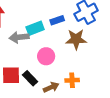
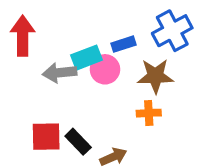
pink circle: (46, 56) -> (105, 69), moved
orange cross: (72, 80) -> (149, 113), moved

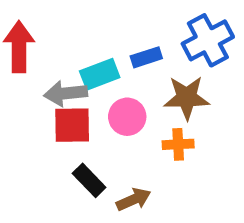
pink circle: (105, 69) -> (127, 117), moved
red square: (46, 137) -> (72, 125), moved

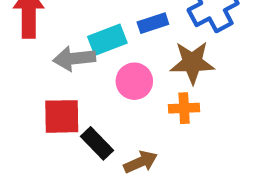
red square: (72, 125) -> (62, 116), moved

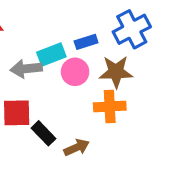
pink circle: (134, 81) -> (75, 72), moved
orange cross: (184, 108) -> (110, 107), size x1.4

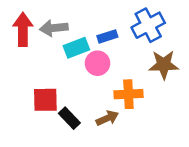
gray arrow: (26, 69) -> (54, 28), moved
brown star: (116, 72) -> (164, 65), moved
brown arrow: (77, 147) -> (107, 118), moved

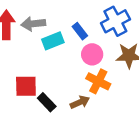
blue rectangle: (107, 36) -> (80, 31), turned 70
pink circle: (97, 63) -> (92, 54), moved
orange cross: (128, 94) -> (98, 81), turned 30

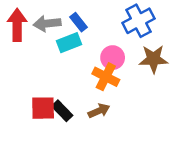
blue rectangle: (80, 31) -> (78, 22), moved
orange cross: (98, 81) -> (106, 77), moved
red square: (26, 86) -> (43, 108), moved

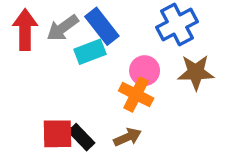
blue rectangle: (78, 22) -> (102, 26), size x1.5
gray arrow: (47, 23) -> (63, 28), turned -30

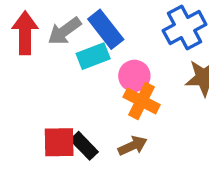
pink circle: (145, 71) -> (134, 76), moved

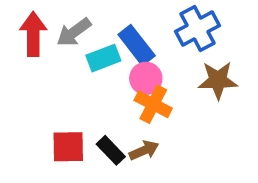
blue rectangle: (106, 29) -> (137, 45), moved
black rectangle: (84, 146) -> (111, 150), moved

